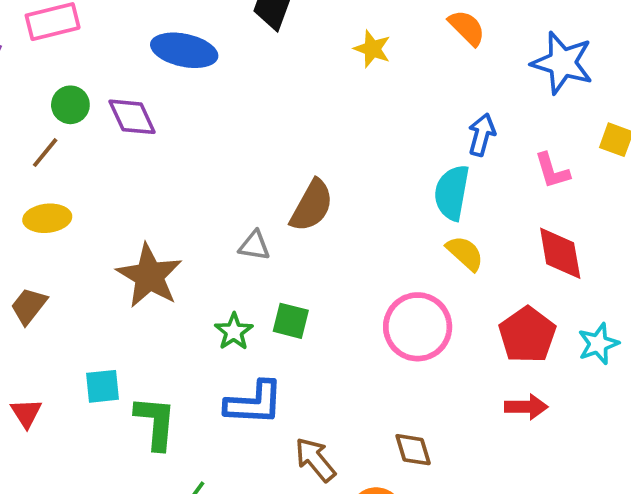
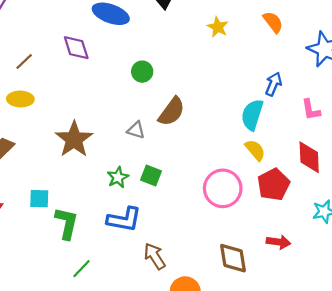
green circle: (70, 105) -> (142, 72), moved
red pentagon: (527, 335) -> (274, 185), moved
brown diamond: (413, 450) -> (233, 258), moved, size x1.4

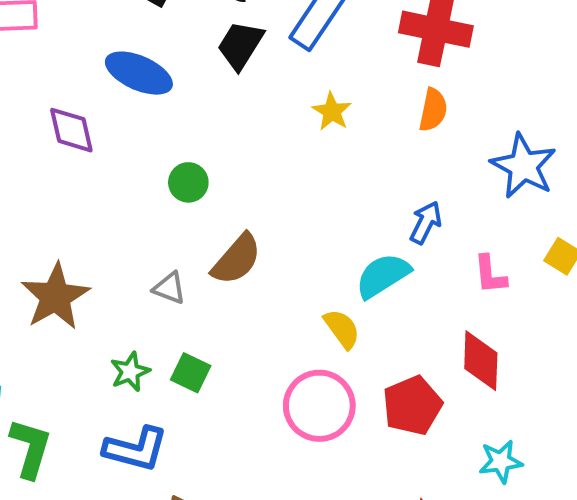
orange semicircle: (273, 22) -> (433, 110), turned 45
cyan semicircle: (252, 115) -> (383, 276), turned 36
yellow semicircle: (255, 150) -> (342, 329), moved

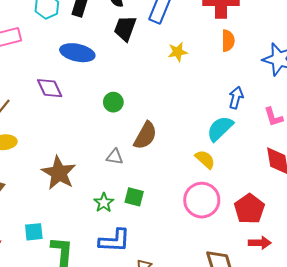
yellow star: (332, 111) -> (178, 52), turned -30
red pentagon: (412, 405) -> (249, 209), moved

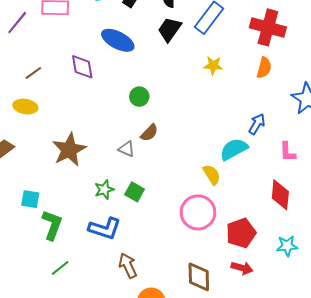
brown semicircle: (145, 136) -> (149, 133), moved, size x0.7

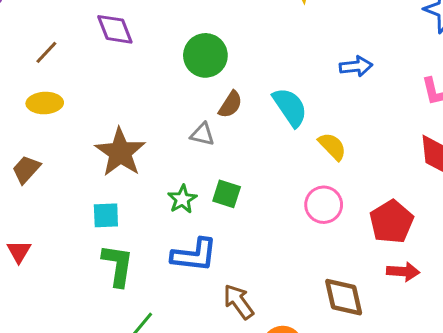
green circle: (139, 97) -> (205, 55), size x1.5
blue arrow: (257, 124) -> (356, 66), moved, turned 65
cyan semicircle: (234, 149) -> (290, 107), moved, turned 96
cyan square: (30, 199) -> (106, 215), moved
pink circle: (198, 212) -> (324, 205), size x0.7

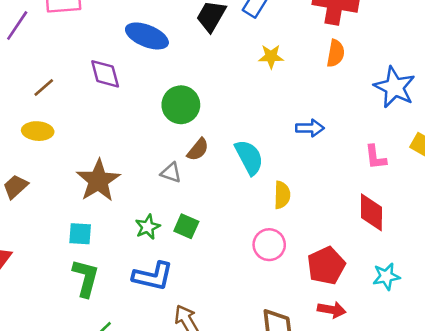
yellow semicircle: (332, 146) -> (282, 195), turned 40

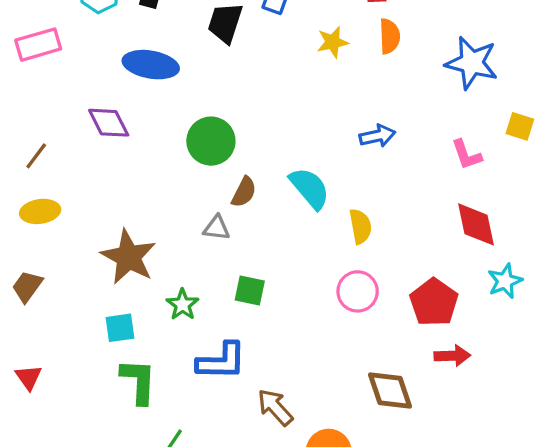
yellow star: (271, 56) -> (333, 42), moved
green star: (148, 227) -> (183, 305), moved
cyan star: (386, 276) -> (505, 281), moved

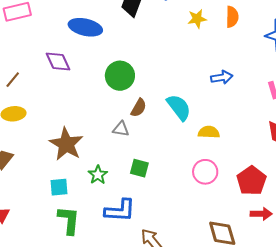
yellow semicircle: (360, 226) -> (209, 132), turned -80

